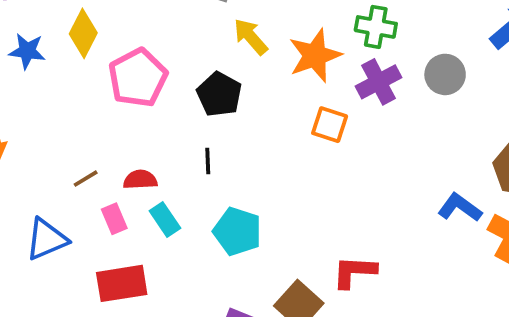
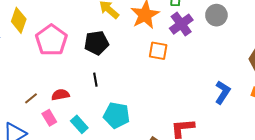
black pentagon: (219, 94) -> (96, 43), turned -30
blue L-shape: (460, 208) -> (223, 92), moved, turned 95
cyan rectangle: (165, 219) -> (79, 124), moved

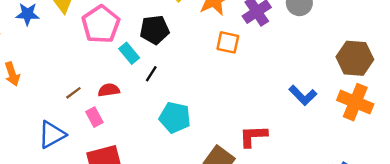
black line: (95, 80) -> (151, 74), turned 40
blue L-shape: (223, 92) -> (303, 95), turned 100
cyan rectangle: (79, 124) -> (129, 53), moved

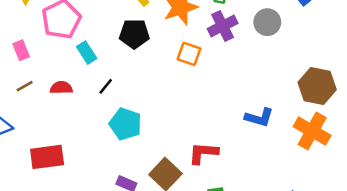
black pentagon: (154, 30) -> (134, 34), moved
black line: (151, 74) -> (106, 86), moved
blue L-shape: (303, 95) -> (259, 117), turned -36
pink rectangle: (94, 117) -> (21, 50), moved

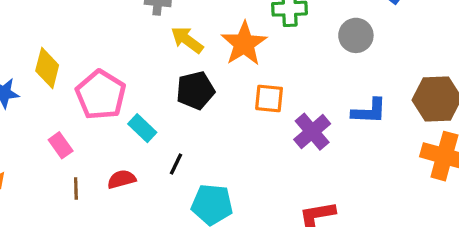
purple cross: (223, 26) -> (312, 132), moved
brown line: (25, 86) -> (76, 188), turned -48
blue L-shape: (259, 117) -> (369, 111), moved

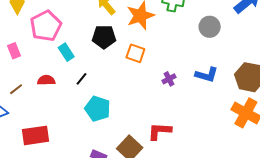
orange square: (269, 99) -> (135, 53), moved
purple cross: (312, 132) -> (169, 79), size x0.6
brown line: (76, 188) -> (16, 89), moved, turned 40

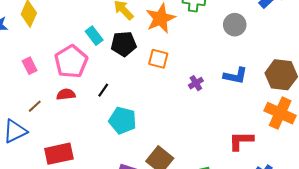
pink pentagon: (46, 26) -> (71, 62), moved
cyan rectangle: (66, 52) -> (94, 36), moved
red L-shape: (160, 131) -> (241, 141), moved

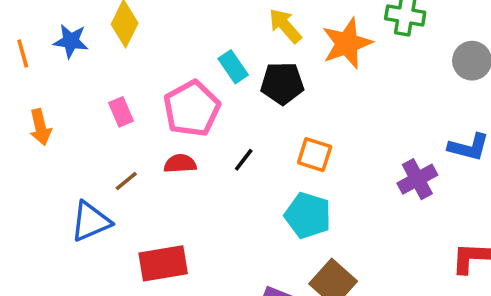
orange square: (158, 59) -> (315, 155), moved
purple cross: (196, 83) -> (417, 179), moved, size x1.5
cyan pentagon: (123, 120) -> (308, 215), moved

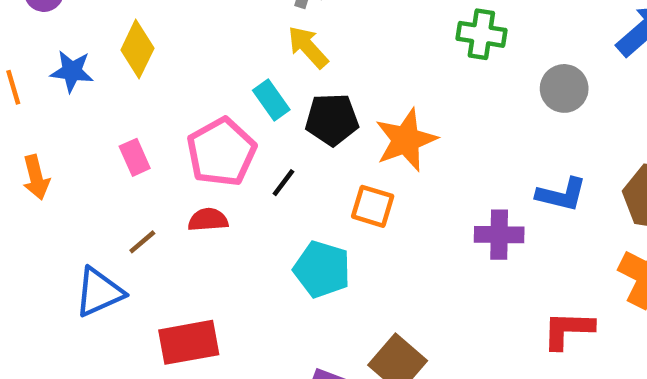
yellow arrow: (285, 26) -> (308, 47), moved
orange star: (347, 43) -> (406, 140), moved
black line: (244, 160) -> (283, 183), moved
purple cross: (417, 179) -> (499, 235), turned 30
cyan pentagon: (308, 215) -> (322, 269), moved

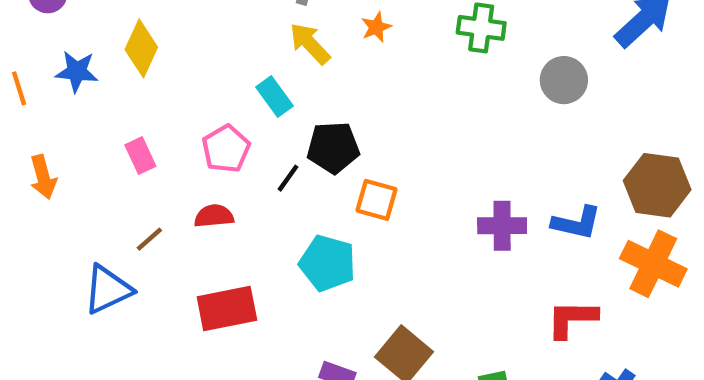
black pentagon: (332, 120) -> (333, 147), moved
orange star: (406, 140) -> (376, 27), moved, size x0.5
pink pentagon: (221, 152) -> (226, 149), size x0.7
blue L-shape: (562, 195) -> (577, 223), moved
red rectangle: (189, 342) -> (227, 308), moved

